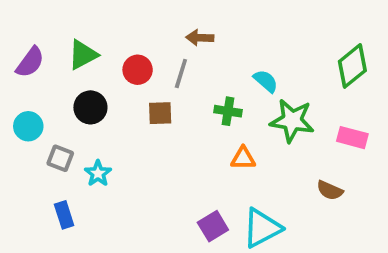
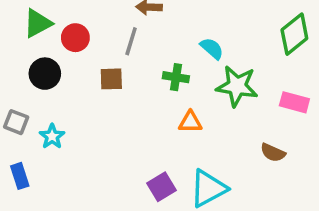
red circle: (138, 70) -> (75, 38), moved

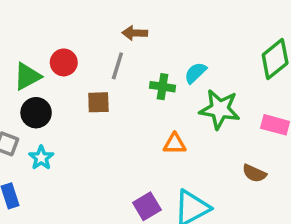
green triangle: (38, 23) -> (27, 76), moved
cyan semicircle: (212, 48) -> (195, 73), turned -85
black circle: (45, 74) -> (36, 113), moved
green cross: (176, 77) -> (162, 87), moved

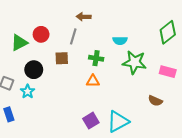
cyan semicircle: (195, 73) -> (120, 41), turned -136
green cross: (162, 87) -> (96, 58), moved
black circle: (36, 113) -> (34, 70), moved
orange triangle: (175, 144) -> (93, 81), moved

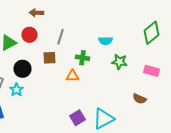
brown arrow: (84, 17) -> (36, 13), moved
green star: (134, 62) -> (119, 62), size x0.7
orange triangle: (93, 81) -> (72, 76), moved

